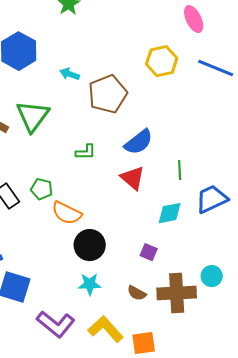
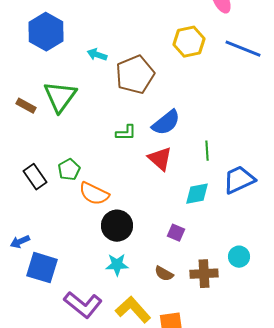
green L-shape: (86, 152) -> (126, 133), moved
green pentagon: (42, 189) -> (69, 170), turned 30
brown cross: (177, 293) -> (204, 274), size x0.7

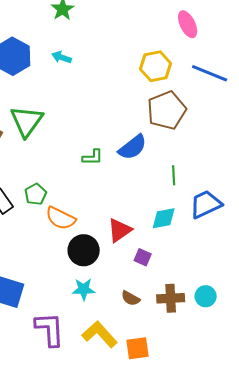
cyan arrow: (97, 55) -> (62, 57), moved
brown pentagon: (135, 75) -> (167, 110), moved
red triangle: (160, 159) -> (120, 230), moved, turned 44
cyan circle: (239, 257) -> (206, 296), moved
purple L-shape: (83, 305) -> (50, 329), turned -132

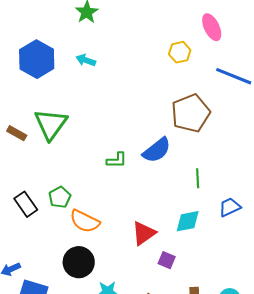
yellow hexagon: (156, 66) -> (180, 52), moved, size x0.7
blue trapezoid: (206, 204) -> (230, 207), size x0.7
black circle: (84, 250) -> (79, 262), moved

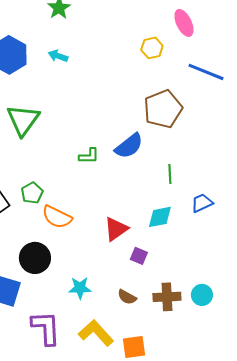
black circle: (79, 262) -> (35, 258), moved

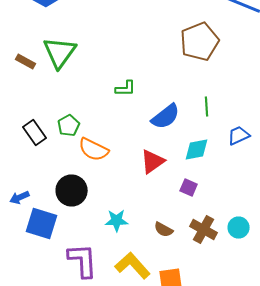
blue semicircle: (129, 146) -> (166, 116), moved
purple square: (139, 256) -> (189, 188), moved
brown cross: (167, 297) -> (204, 230), turned 32

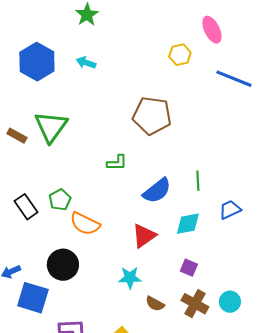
brown pentagon: (200, 42) -> (152, 116), moved, turned 30
purple square: (189, 188) -> (189, 268), moved
cyan star: (117, 220) -> (130, 278), moved

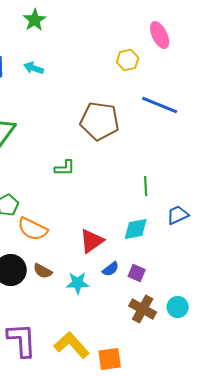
blue line: (234, 79) -> (160, 105), moved
blue semicircle: (157, 191) -> (111, 269), moved, size x0.6
brown semicircle: (155, 304) -> (43, 271), moved

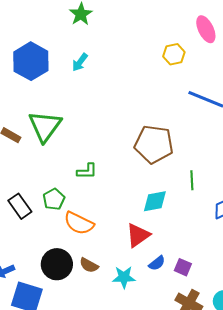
cyan arrow: (34, 68) -> (80, 62), turned -72
brown pentagon: (100, 121) -> (154, 144), moved
green L-shape: (65, 168) -> (87, 171), moved
cyan diamond: (136, 229) -> (155, 201), moved

